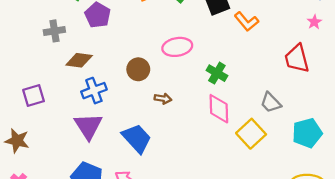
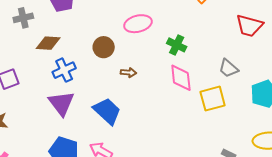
red trapezoid: (297, 59) -> (249, 26), turned -56
yellow square: (251, 134) -> (213, 99), turned 32

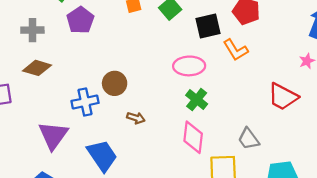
pink ellipse: (138, 24) -> (189, 66), moved
brown diamond: (48, 43) -> (37, 68), moved
blue cross: (64, 70) -> (85, 102), moved

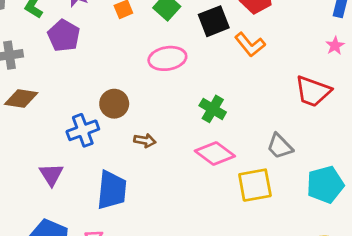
pink ellipse: (189, 66) -> (167, 58), moved
purple triangle: (53, 135) -> (51, 174), size x0.7
pink diamond: (193, 137) -> (215, 154), turned -52
blue trapezoid: (102, 156) -> (112, 190), turned 48

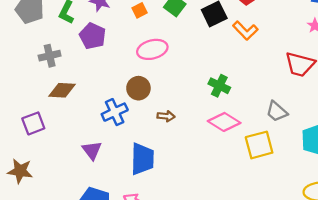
pink ellipse: (167, 58) -> (152, 49), moved

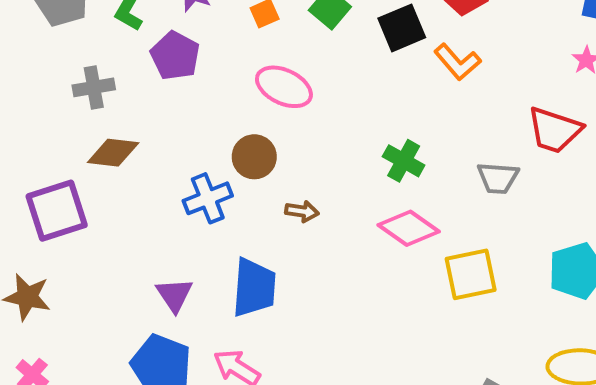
pink ellipse: (152, 49) -> (284, 87), turned 36
gray trapezoid: (277, 112) -> (498, 178), moved, turned -40
purple square: (33, 123) -> (57, 211), size x1.4
purple triangle: (92, 150) -> (174, 295), moved

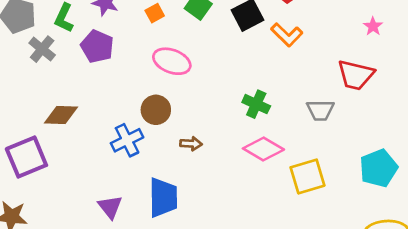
gray cross: (94, 87) -> (42, 49), moved, turned -36

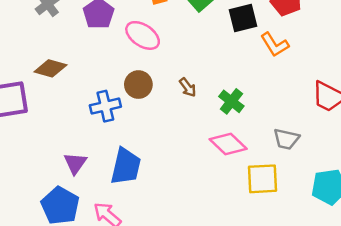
pink ellipse: (172, 61) -> (143, 35), moved
gray trapezoid: (320, 110) -> (286, 139), moved
brown arrow: (191, 144) -> (188, 87), moved, turned 36

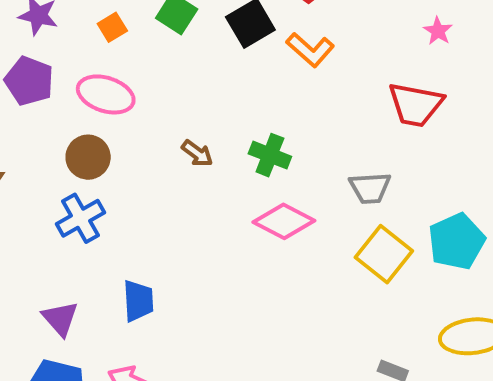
brown circle: (138, 85) -> (88, 157), moved
blue trapezoid: (126, 166) -> (138, 301), size x0.7
yellow square: (263, 179) -> (384, 254), moved, turned -32

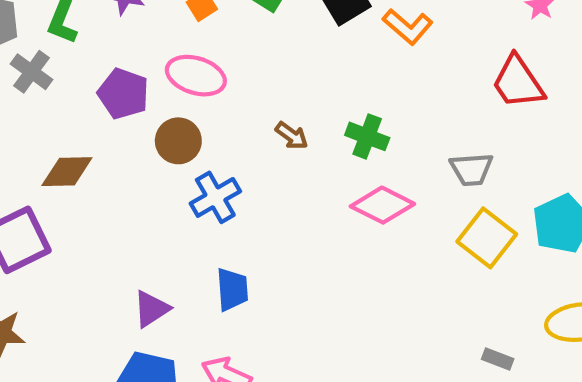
purple pentagon: (29, 81) -> (123, 94), moved
red trapezoid: (416, 105) -> (518, 82), turned 46
blue cross: (81, 218) -> (215, 197), moved
purple triangle: (60, 319) -> (151, 309), turned 39

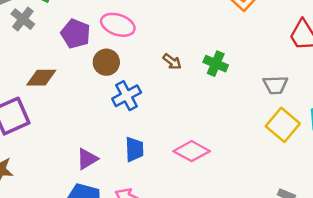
pink diamond: (382, 205) -> (192, 151), moved

